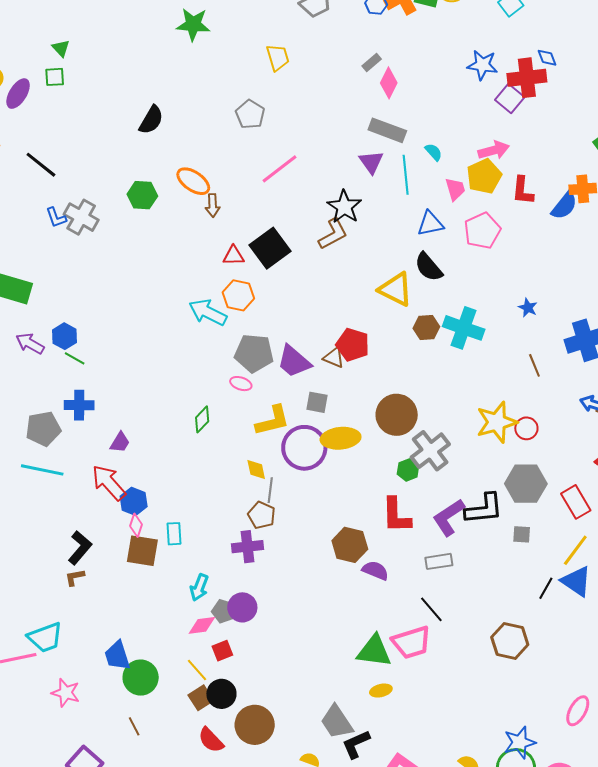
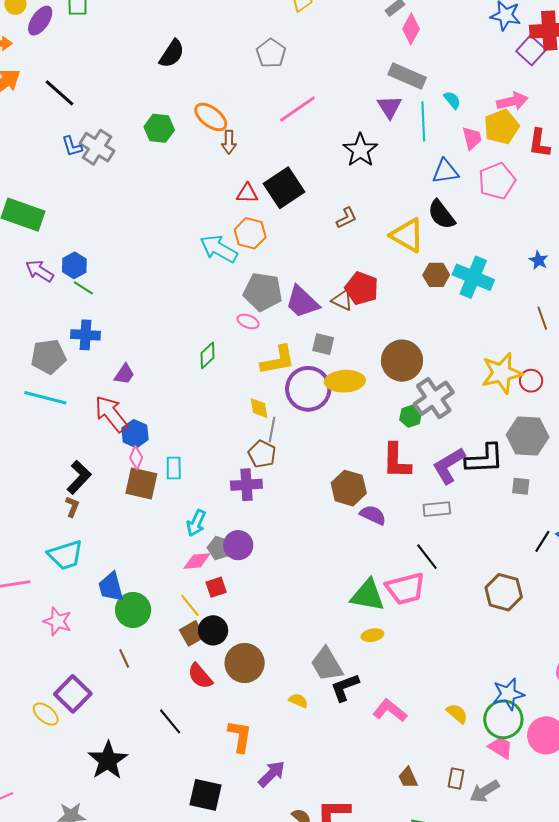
brown L-shape: (333, 234) -> (346, 218), moved, size x0.7
brown L-shape: (75, 577) -> (72, 507), turned 120
cyan trapezoid: (45, 637) -> (65, 555), moved

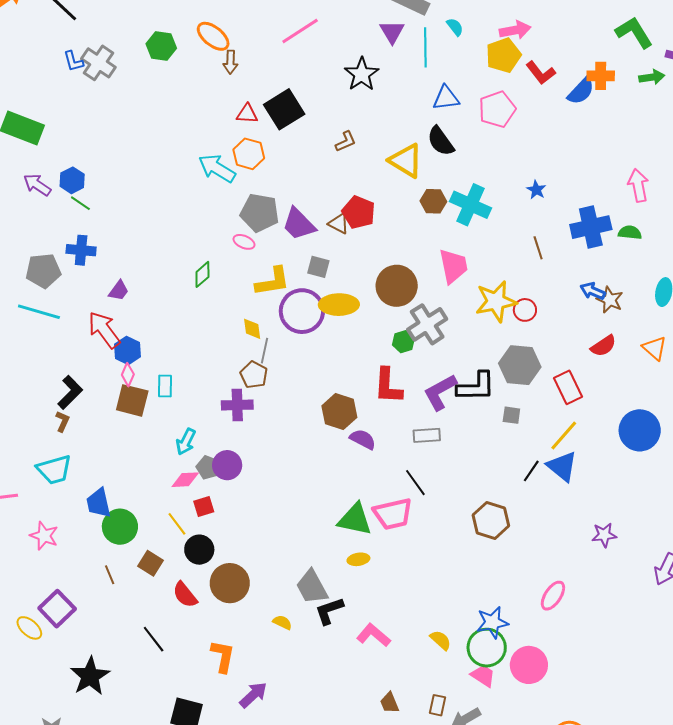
pink trapezoid: (472, 138) -> (453, 266), moved, size x1.5
red L-shape: (539, 143) -> (541, 73), turned -48
brown square: (192, 633) -> (150, 563), moved, turned -30

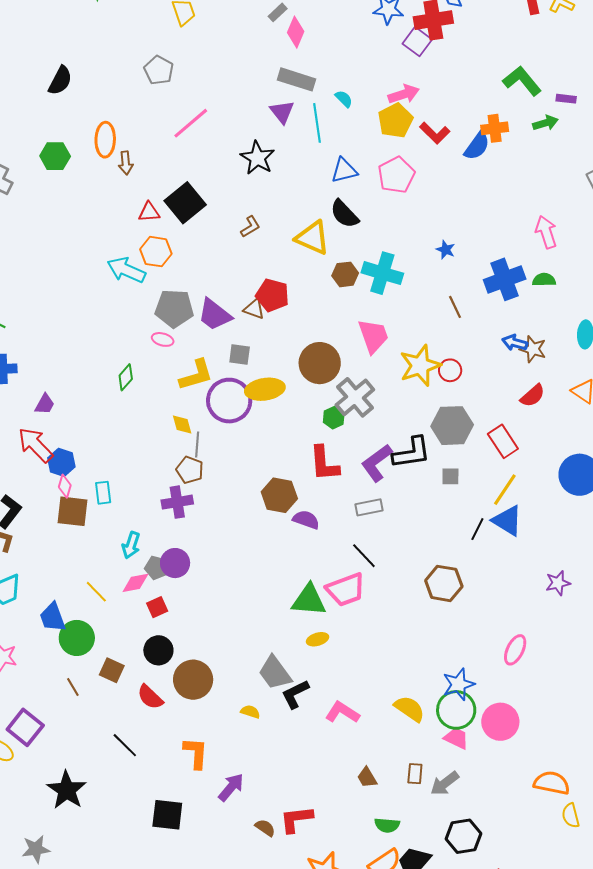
orange ellipse: (213, 36) -> (105, 140), turned 60
yellow line: (177, 524) -> (96, 592), moved
yellow semicircle: (441, 640) -> (410, 709), size x1.4

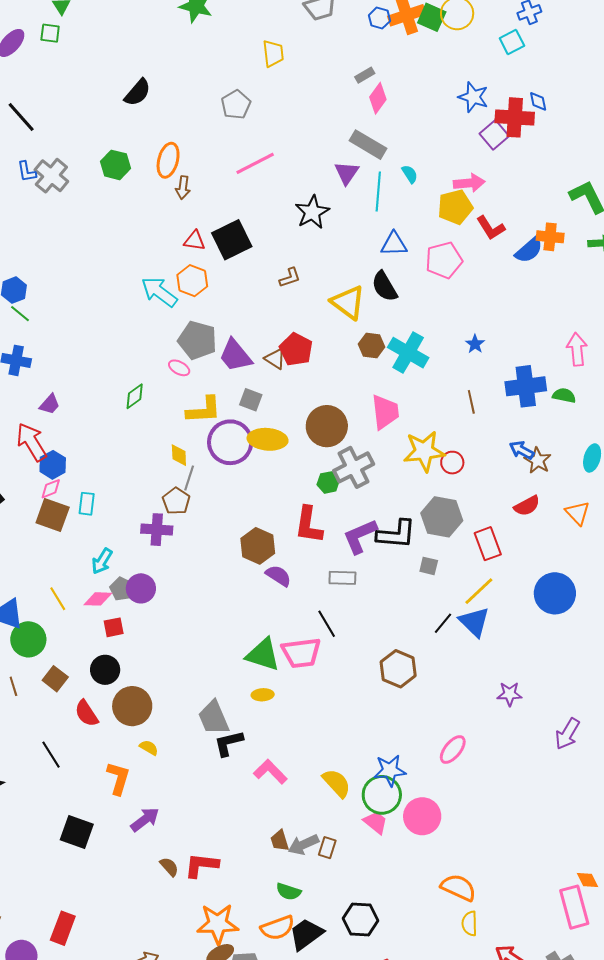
pink diamond: (65, 486) -> (51, 489), turned 40
yellow semicircle: (250, 712) -> (149, 748), moved
gray arrow: (445, 783) -> (303, 845), moved

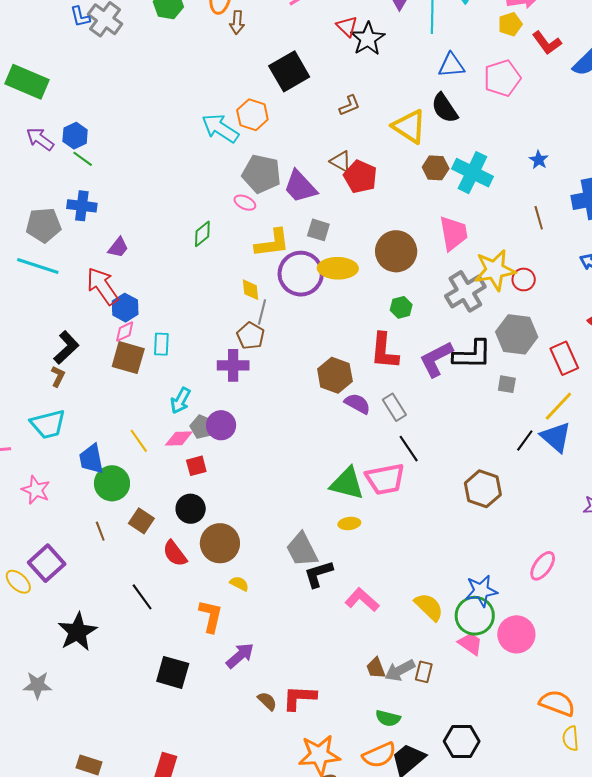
yellow pentagon: (455, 207) -> (510, 24), size x0.7
red triangle: (195, 241) -> (347, 26), moved, turned 40
brown triangle: (275, 359) -> (341, 161), moved
gray cross: (354, 467) -> (465, 291), moved
gray rectangle: (342, 578) -> (394, 407), moved, turned 60

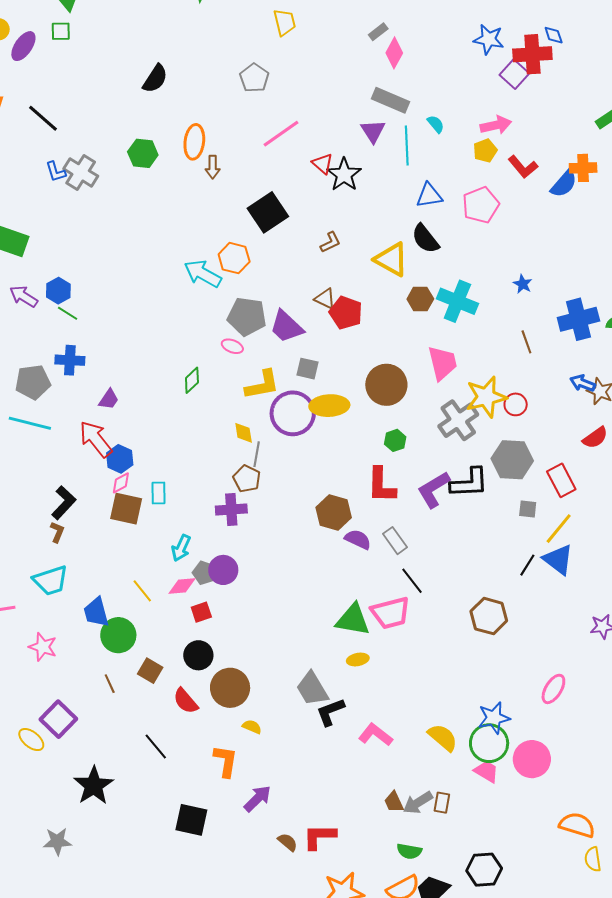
gray square: (507, 384) -> (528, 509), moved

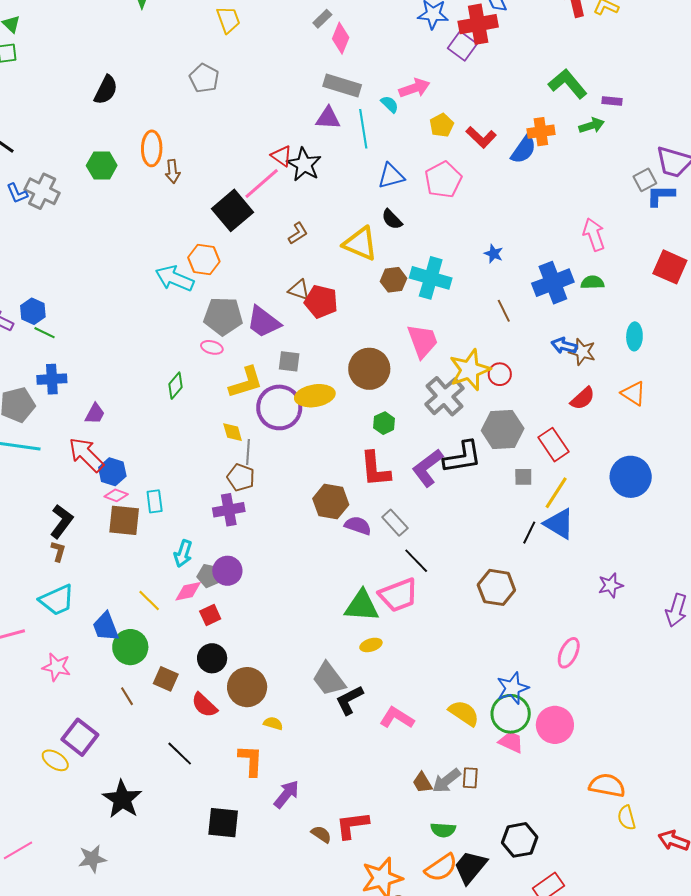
pink arrow: (496, 125) -> (414, 88), moved
purple triangle: (373, 131) -> (328, 118), turned -48
pink line: (281, 134) -> (262, 183), moved
black semicircle: (425, 239) -> (392, 219), size x0.7
pink diamond: (121, 483) -> (116, 495), turned 55

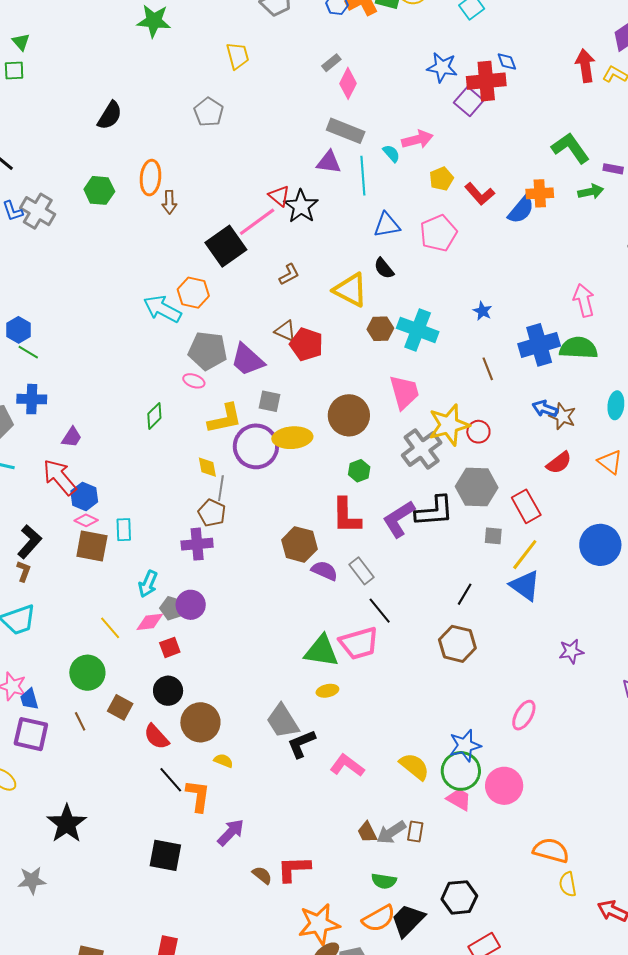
green semicircle: (592, 282) -> (578, 348), size x1.6
black line: (529, 533) -> (465, 594), moved
blue trapezoid: (106, 627) -> (29, 699), moved, size x0.7
purple square: (80, 737) -> (31, 734), moved, turned -30
black line: (180, 754) -> (171, 780), moved

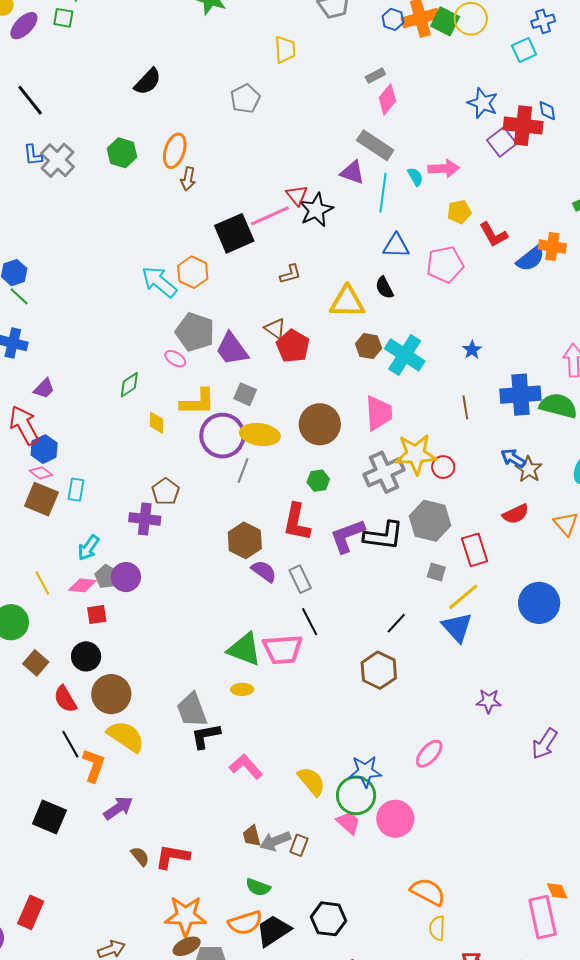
yellow triangle: (350, 290) -> (347, 302), turned -39
yellow diamond: (207, 467) -> (157, 423), moved
gray line: (221, 488) -> (243, 471), moved
yellow semicircle: (223, 761) -> (126, 736), size x2.0

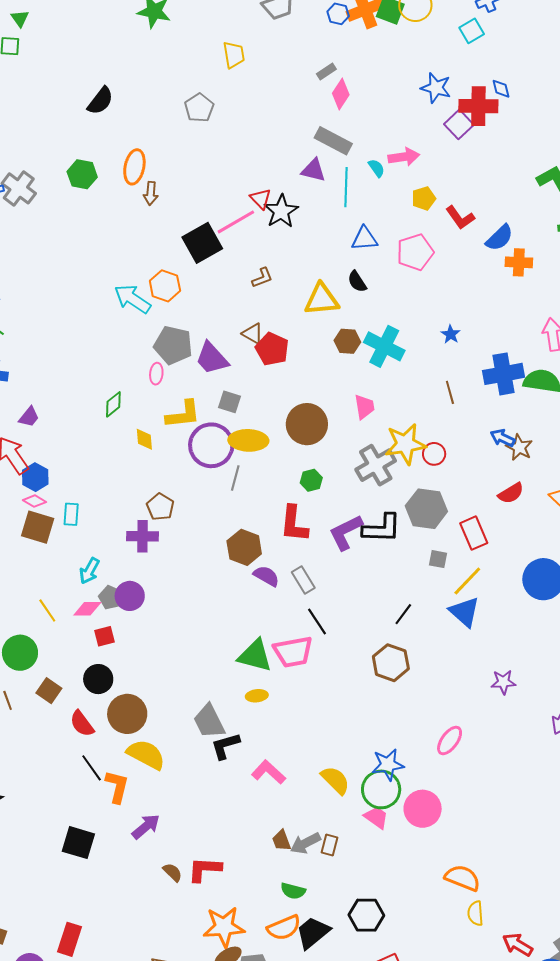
orange cross: (552, 247) -> (519, 262), moved
pink ellipse: (175, 359) -> (156, 374), turned 70
pink trapezoid: (379, 413) -> (364, 407), size x0.7

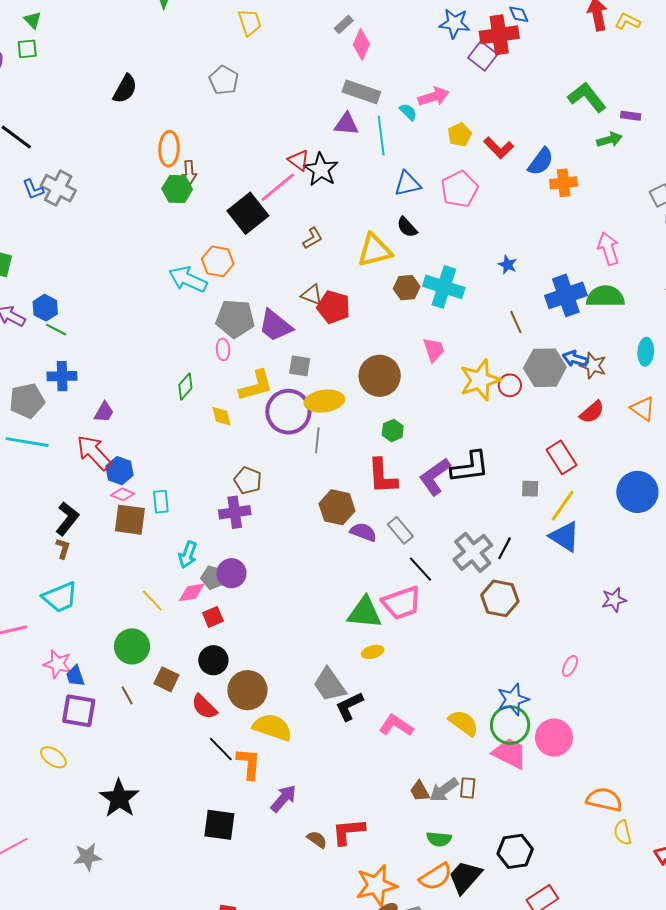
green hexagon: (82, 174) -> (177, 189), moved
gray cross: (376, 465) -> (473, 552), moved
gray hexagon: (426, 509) -> (545, 368), moved
pink ellipse: (450, 740) -> (570, 666), size x0.7
pink trapezoid: (376, 817) -> (510, 753), size x1.4

